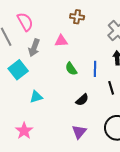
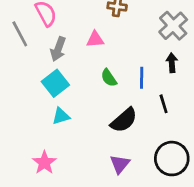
cyan square: (18, 70) -> (55, 83), moved
black semicircle: (82, 100) -> (124, 120), size x1.5

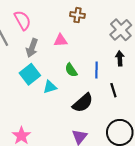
cyan triangle: (61, 116) -> (50, 87), moved

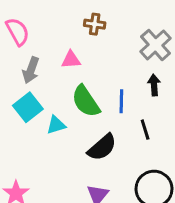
green semicircle: (71, 70) -> (86, 101), size x1.6

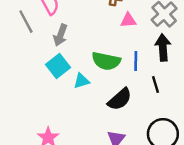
pink triangle: (71, 60) -> (128, 20), moved
black arrow: (154, 85) -> (163, 47), size x1.5
green semicircle: (86, 101) -> (106, 61), turned -44

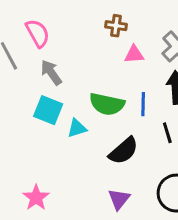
gray arrow: (60, 35) -> (51, 72), turned 125
cyan square: (58, 66) -> (48, 110), turned -30

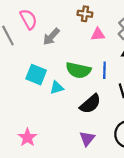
gray arrow: (51, 72) -> (51, 37), moved, turned -102

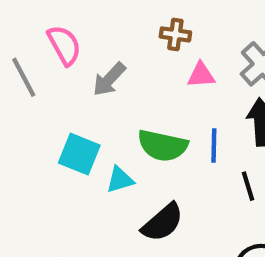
black semicircle: (90, 104) -> (163, 222), moved

